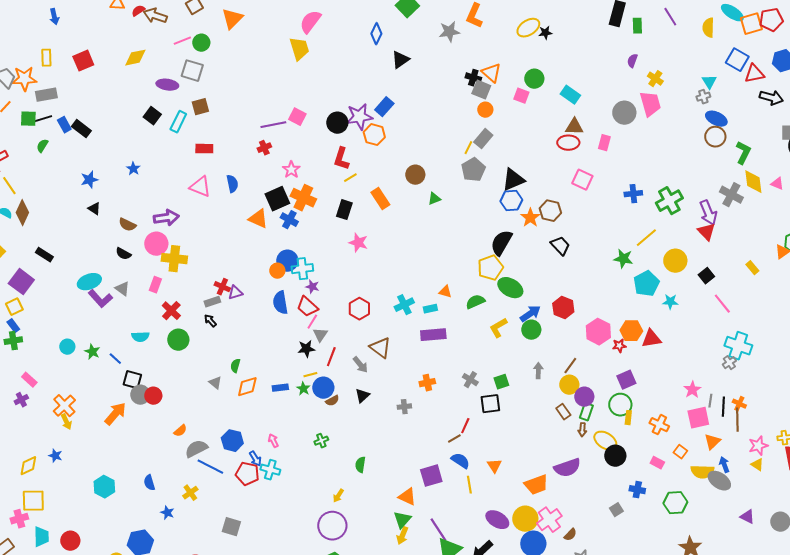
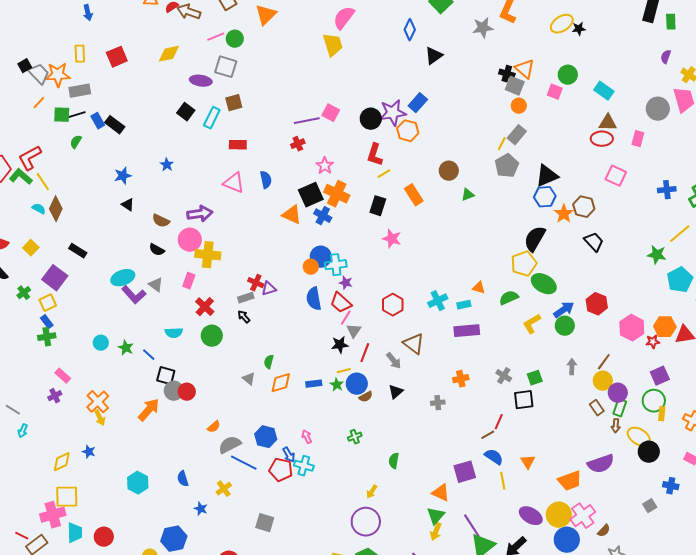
pink cross: (19, 519) -> (53, 515), size x1.4

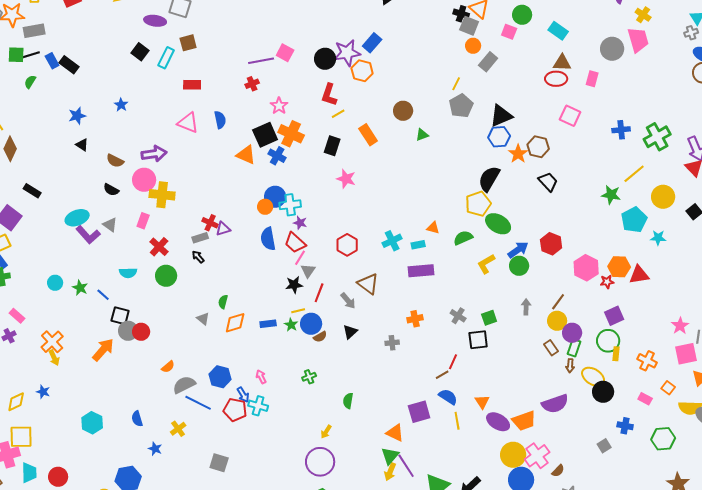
gray rectangle: (517, 135) -> (488, 62), moved
purple ellipse: (531, 516) -> (498, 422), moved
purple line: (472, 526) -> (406, 466), moved

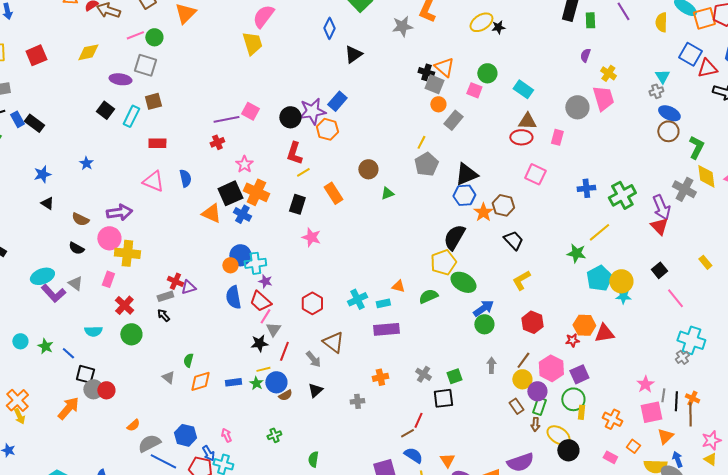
yellow circle: (663, 197) -> (621, 281), moved
red hexagon: (551, 244) -> (532, 322), moved
yellow L-shape: (486, 264) -> (521, 280), moved
pink hexagon: (586, 268) -> (551, 368), moved

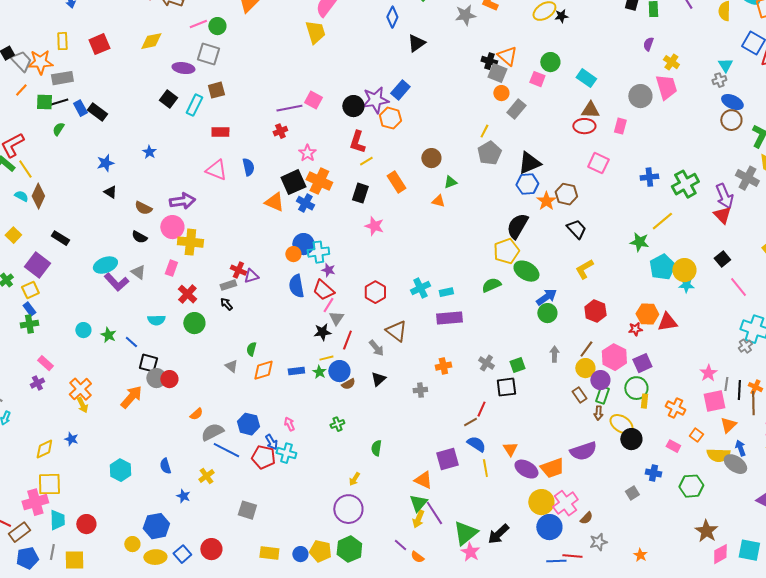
orange triangle: (398, 286) -> (438, 201), moved

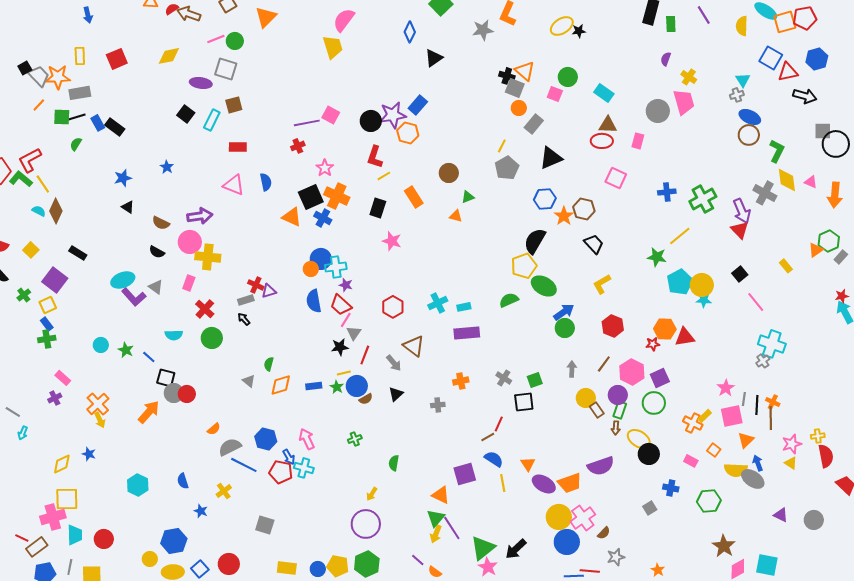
black triangle: (529, 163) -> (551, 158), moved
yellow circle: (585, 368) -> (586, 398), moved
yellow rectangle: (644, 401) -> (705, 416), moved, turned 40
pink arrow: (289, 424) -> (307, 439), size x1.5

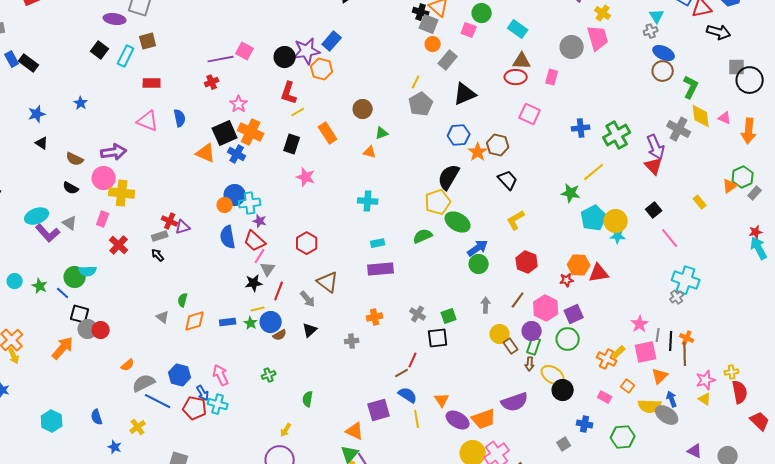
cyan cross: (438, 303) -> (368, 201), moved, turned 30
green circle: (212, 338) -> (75, 277), moved

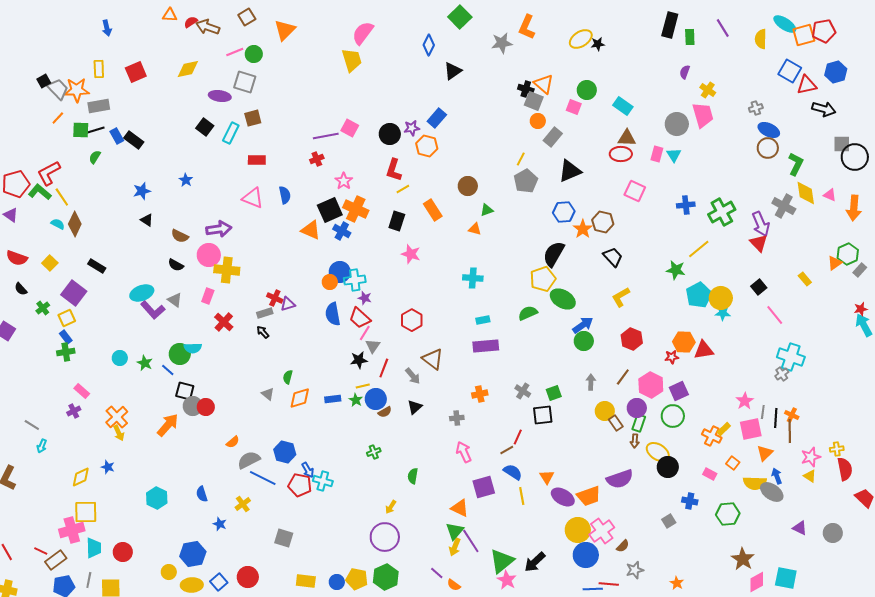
cyan triangle: (657, 16) -> (674, 155), moved
purple star: (307, 51) -> (412, 128), size x0.6
pink arrow: (221, 375) -> (464, 452), moved

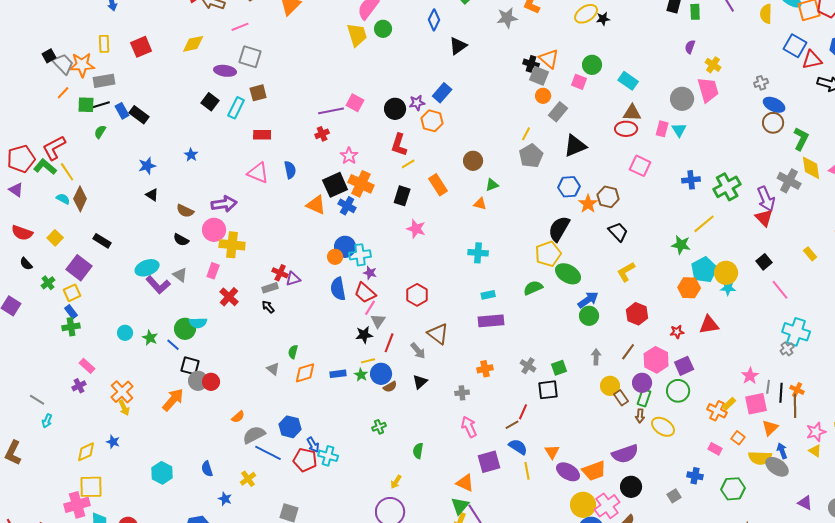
green circle: (254, 54) -> (383, 29), moved
orange hexagon: (684, 342) -> (689, 288), moved
black circle: (668, 467) -> (631, 487), moved

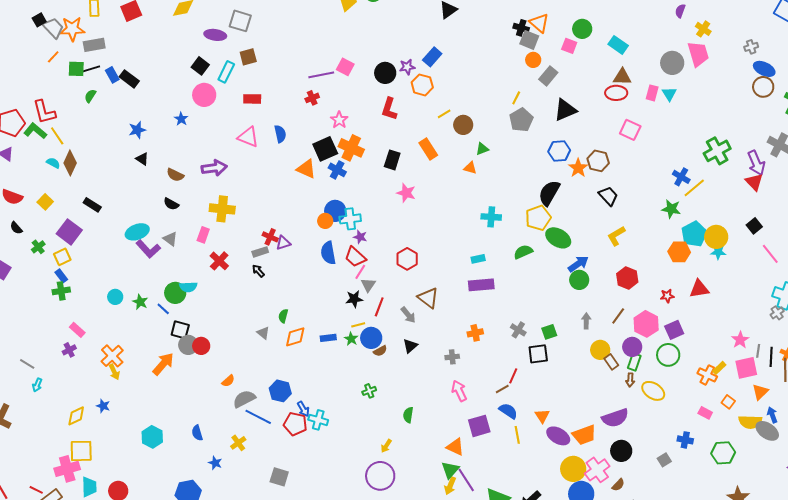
red L-shape: (54, 148) -> (44, 112), turned -76
yellow line: (408, 164) -> (444, 114), moved
blue cross: (691, 180) -> (681, 177), moved, turned 36
pink circle: (214, 230) -> (204, 95), moved
cyan cross: (478, 253) -> (491, 217), moved

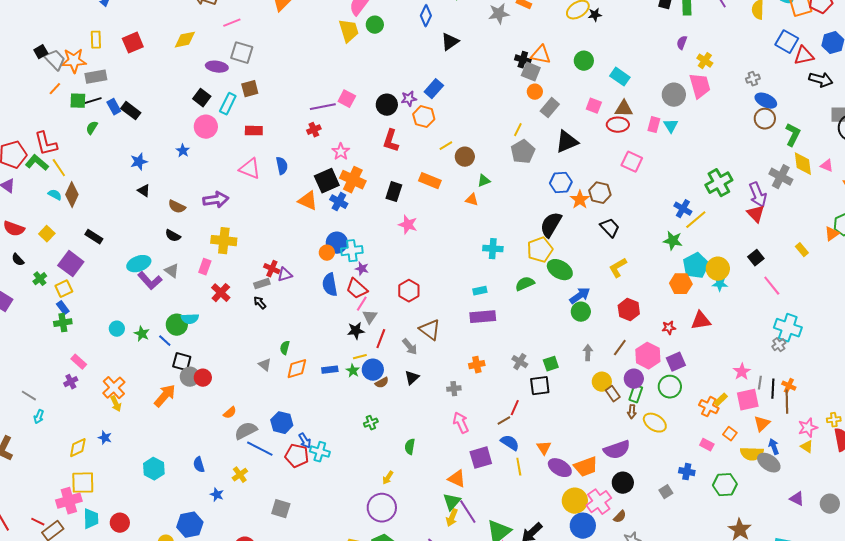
orange triangle: (539, 23) -> (541, 55), turned -30
pink square: (569, 46) -> (594, 106), moved
orange rectangle: (428, 149) -> (430, 181), turned -35

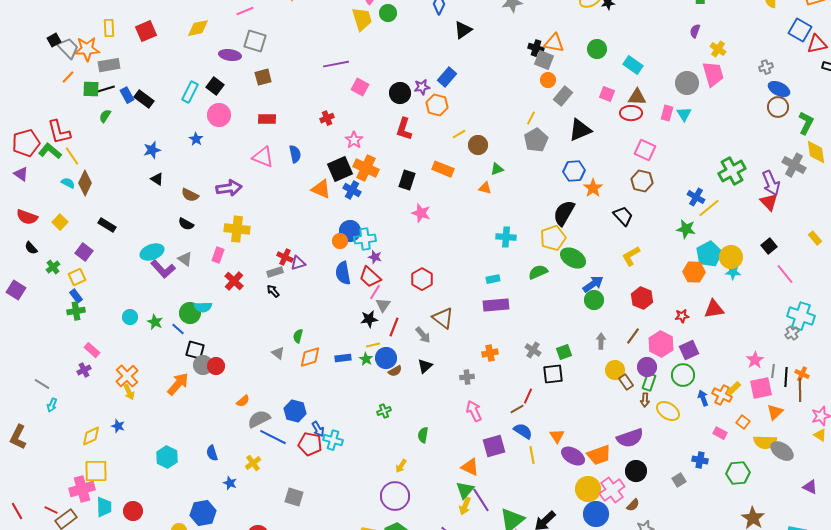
cyan rectangle: (228, 104) -> (190, 92), moved
purple line: (323, 107) -> (336, 64), moved
brown hexagon: (600, 193) -> (642, 181), moved
purple square: (71, 264) -> (84, 252), size x0.7
blue arrow: (774, 447) -> (703, 398), moved

